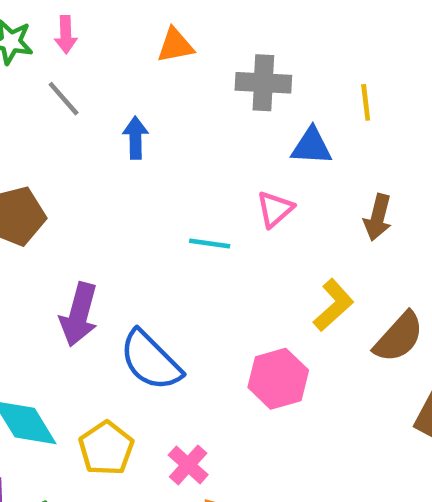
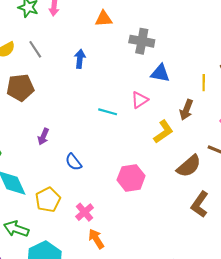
gray line: (64, 99) -> (35, 49), moved
yellow line: (366, 102) -> (204, 83), moved
yellow L-shape: (333, 305) -> (163, 132), moved
purple arrow: (79, 315) -> (43, 137), size x0.6
blue semicircle: (151, 361) -> (73, 162), size x0.6

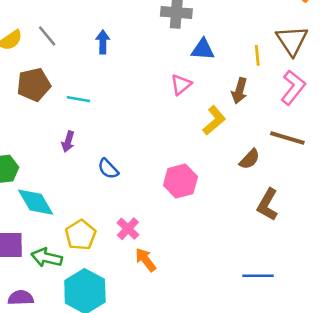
cyan line: (108, 112) -> (78, 99), moved
brown semicircle: (189, 166) -> (250, 159), size x0.7
yellow pentagon: (48, 200) -> (81, 235), moved

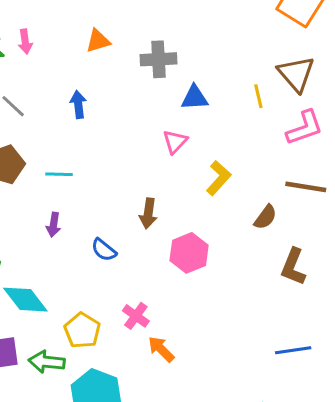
pink L-shape: (293, 87) -> (305, 128), turned 40
brown arrow: (239, 91) -> (148, 213), moved

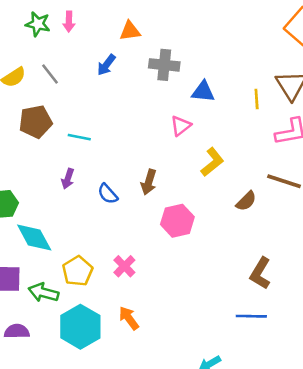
gray cross: (158, 59) -> (164, 65), moved
blue arrow: (78, 105) -> (106, 65), moved, turned -145
blue semicircle: (104, 250) -> (108, 194), moved
brown L-shape: (293, 267) -> (260, 273), moved
orange arrow: (161, 349) -> (129, 318), moved

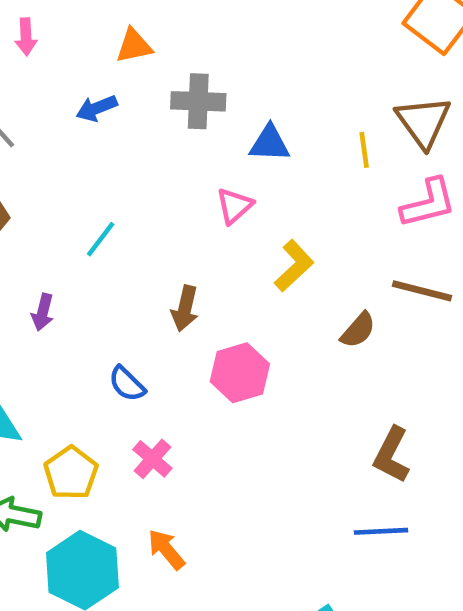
blue arrow: (106, 65) -> (97, 108), turned 35
cyan line: (79, 137) -> (101, 239), moved, turned -60
blue semicircle: (108, 194) -> (127, 384), moved

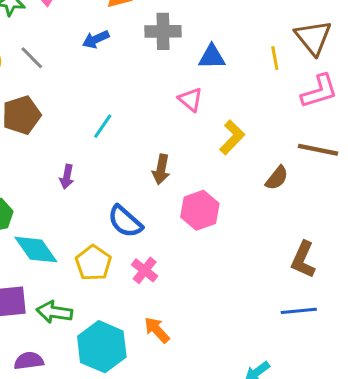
pink triangle: (234, 206) -> (191, 100), turned -35
blue semicircle: (127, 384) -> (125, 221), size x1.4
yellow pentagon: (71, 473) -> (93, 263), moved

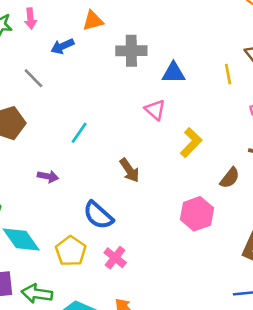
blue arrow: (96, 39) -> (62, 46), moved
gray line: (32, 58) -> (33, 78), moved
brown arrow: (161, 169) -> (129, 170), turned -45
purple arrow: (67, 177) -> (48, 176), turned -90
pink hexagon: (200, 210) -> (197, 214), moved

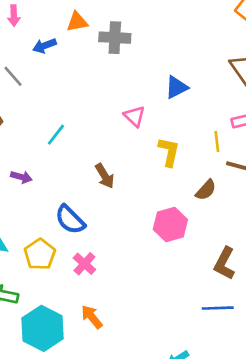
gray cross: (131, 51) -> (115, 38), moved
blue triangle: (174, 73) -> (176, 87), moved, turned -30
yellow line: (228, 74) -> (217, 142), moved
yellow L-shape: (191, 143) -> (169, 152), turned -36

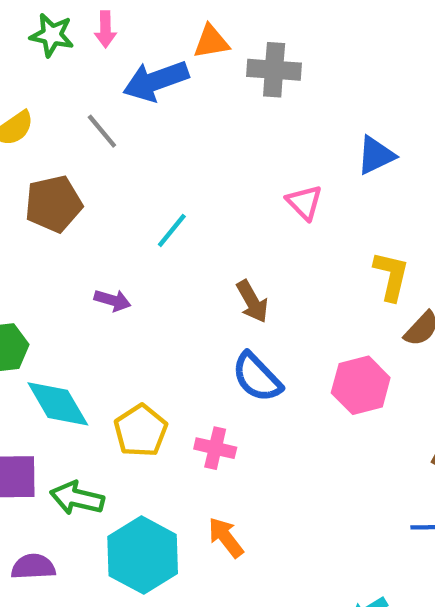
blue arrow: (44, 46) -> (156, 81), size x1.6
yellow L-shape: (169, 152) -> (391, 276), moved
blue semicircle: (70, 220) -> (257, 377), moved
pink cross: (84, 264) -> (215, 448), turned -30

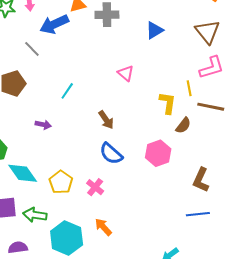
blue triangle: (376, 155) -> (154, 30), moved
pink cross: (215, 448) -> (95, 187), turned 30

